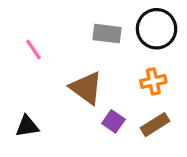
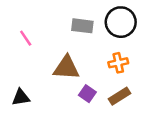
brown triangle: (86, 88) -> (66, 68), turned -32

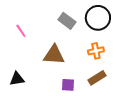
gray rectangle: (82, 26) -> (67, 21), turned 30
purple square: (87, 94) -> (68, 85), moved, turned -32

